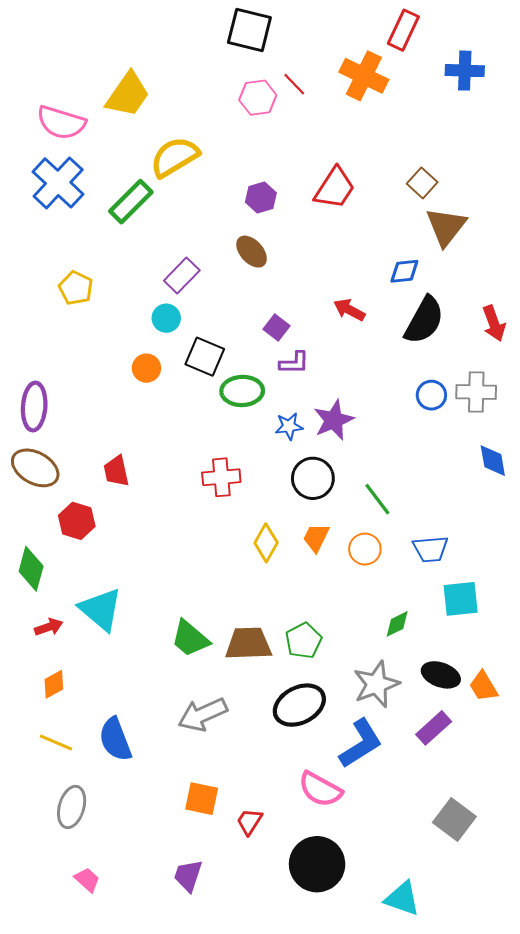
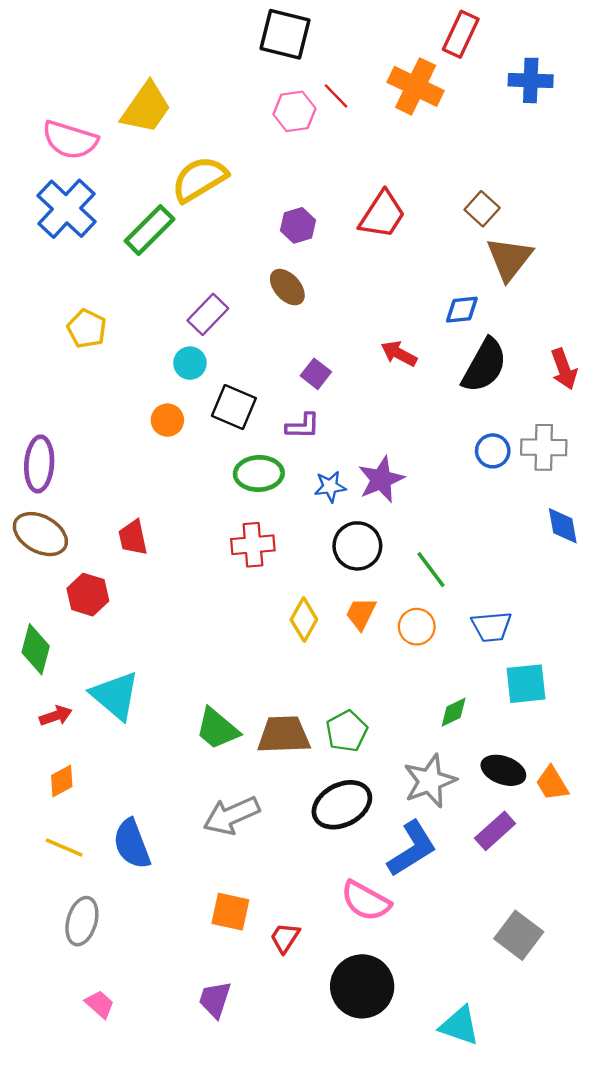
purple L-shape: (294, 363) -> (303, 426), moved
green ellipse: (242, 391) -> (259, 473), moved

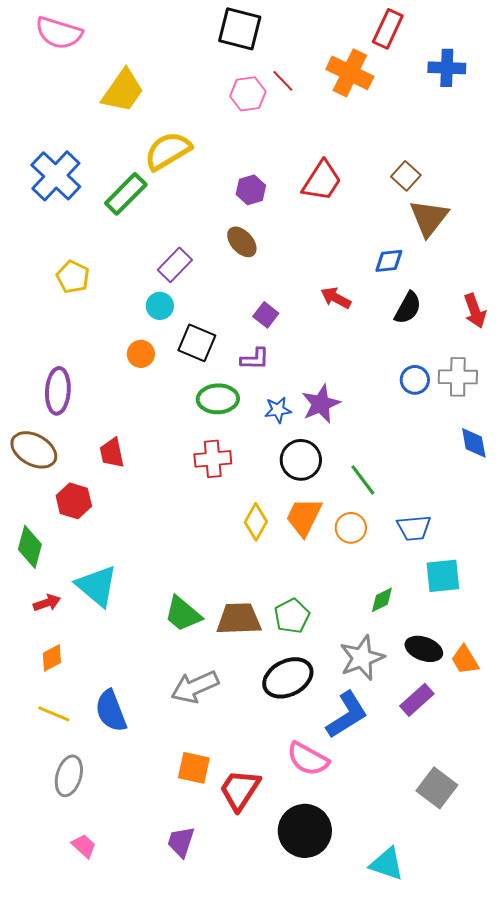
pink semicircle: (70, 140) -> (59, 33), moved
black semicircle: (484, 365) -> (408, 308), size x0.7
purple ellipse: (39, 464) -> (58, 391), moved
orange trapezoid: (361, 614) -> (304, 517), size x1.4
red trapezoid: (285, 938) -> (240, 790), size x1.6

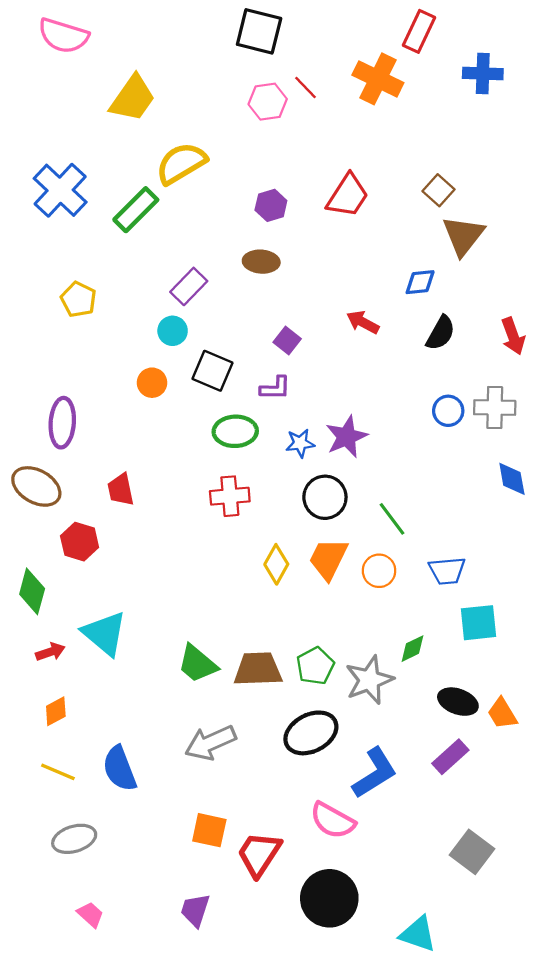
brown ellipse: (242, 242) -> (261, 262), turned -44
gray star: (362, 658) -> (369, 680), moved
gray ellipse: (69, 776) -> (74, 839), turned 57

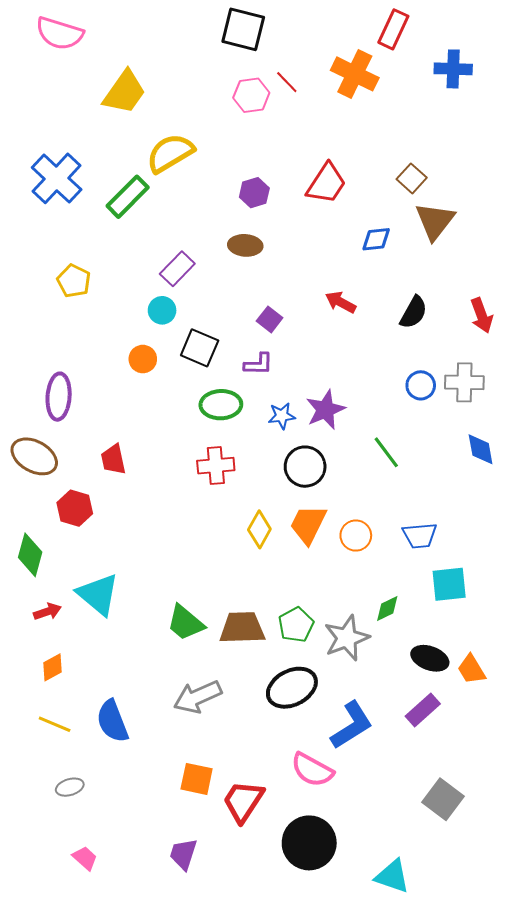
blue diamond: (420, 282) -> (376, 239), moved
green line: (392, 519) -> (386, 452), moved
gray ellipse: (74, 839) -> (70, 787), size x0.7

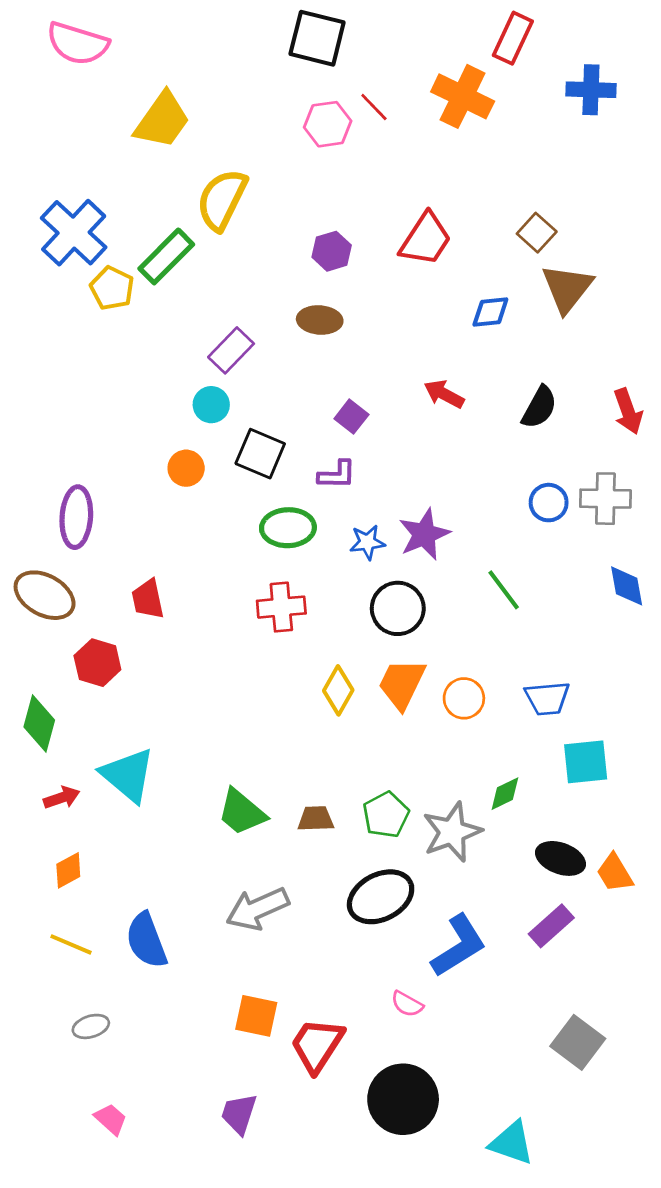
yellow semicircle: (170, 153) -> (222, 200), turned -33
yellow pentagon: (74, 281) -> (112, 288), moved
brown trapezoid: (242, 628) -> (316, 819), size x0.6
pink semicircle: (312, 770) -> (407, 1004), size x0.6

